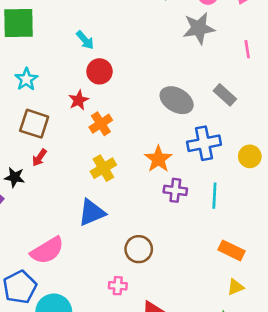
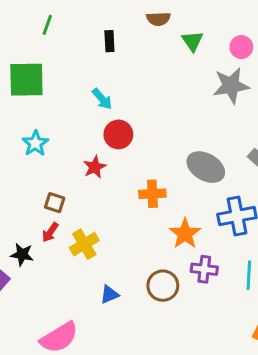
brown square: (34, 124) -> (55, 203), moved, size x0.6
orange cross: (101, 124) -> (152, 194), moved, turned 30
yellow cross: (103, 168) -> (84, 244), moved
blue triangle: (92, 213) -> (109, 294), size x0.6
brown circle: (139, 249) -> (163, 286), moved

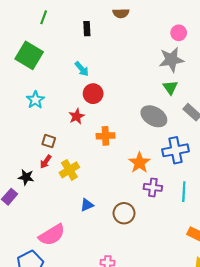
green triangle: (192, 41) -> (170, 87), moved
green square: (26, 80) -> (29, 55), turned 32
orange cross: (152, 194) -> (105, 136), moved
brown circle: (163, 286) -> (124, 213), moved

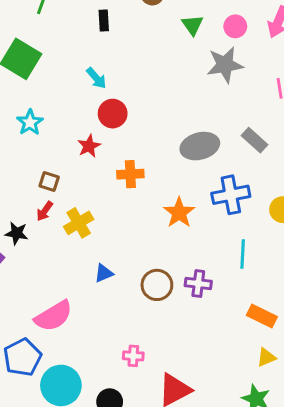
green triangle: (170, 87) -> (192, 25), moved
gray ellipse: (154, 116) -> (200, 146), turned -45
purple cross: (153, 187) -> (198, 283), moved

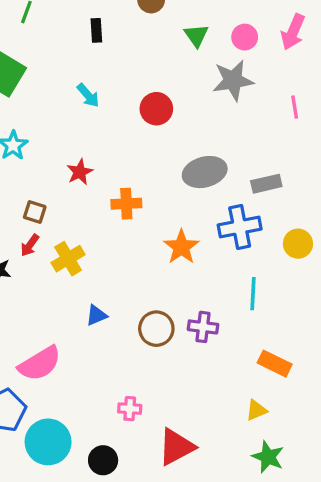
red circle: (113, 114) -> (156, 109), moved
gray rectangle: (254, 140) -> (266, 184), moved, turned -55
yellow triangle: (266, 357) -> (256, 410), moved

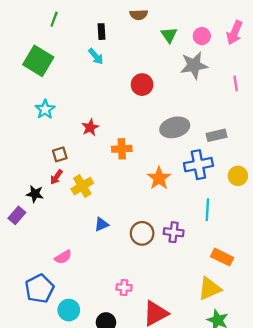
cyan arrow: (88, 95) -> (96, 56), moved
brown square: (35, 212) -> (60, 154), turned -35
pink semicircle: (40, 364) -> (63, 257), size x0.6
yellow triangle: (256, 410) -> (210, 289), size x1.6
cyan circle: (48, 442) -> (69, 310), size x0.7

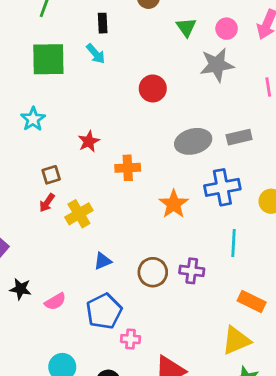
green square: (38, 61) -> (48, 59), moved, turned -32
gray rectangle: (216, 135) -> (239, 137), moved
black star: (35, 194) -> (21, 289), moved
blue pentagon: (39, 289) -> (104, 311), moved

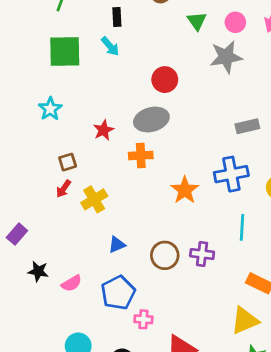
gray ellipse: (193, 141) -> (151, 120), moved

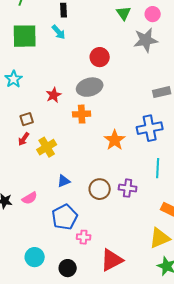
pink semicircle: (72, 283) -> (30, 198), moved

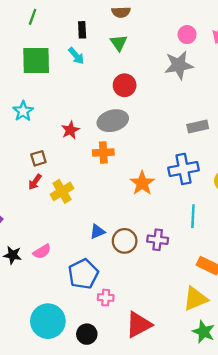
green triangle: (124, 13) -> (119, 43), moved
blue triangle: (64, 181) -> (97, 231), moved
cyan circle: (35, 257) -> (48, 321), size x1.5

